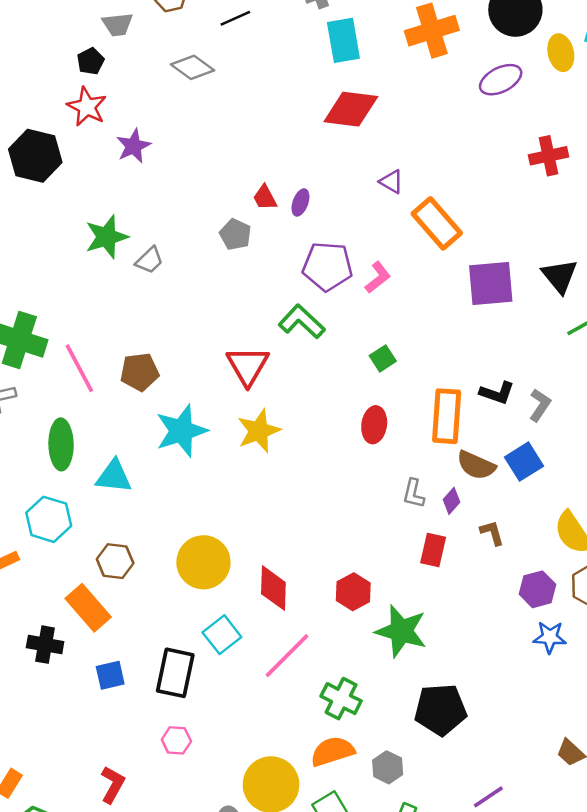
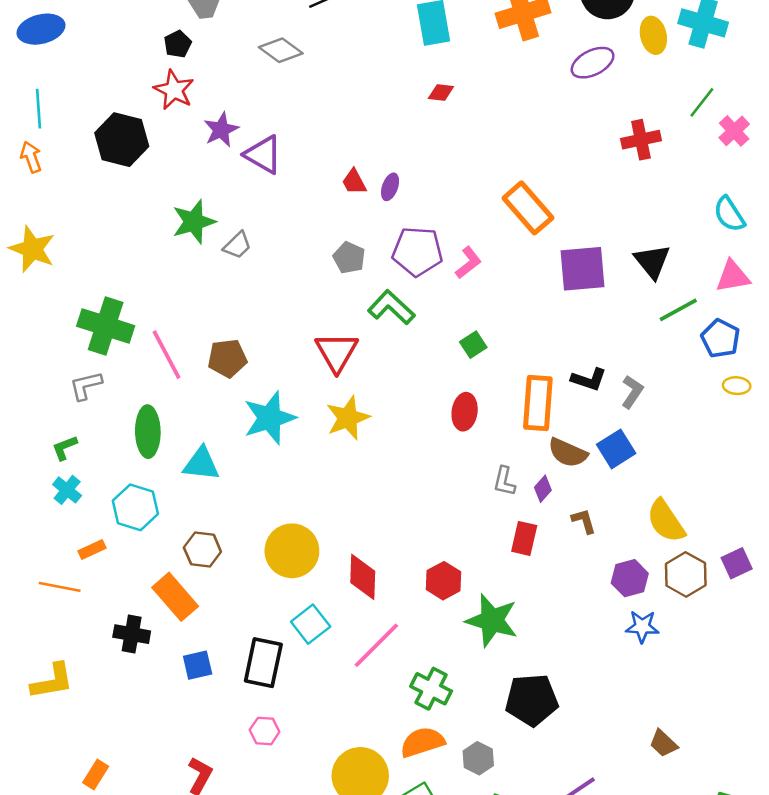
red diamond: (351, 109) -> (441, 92), size x0.5
purple triangle: (391, 182) -> (263, 155), moved, size x1.6
gray pentagon: (235, 234) -> (349, 258), moved

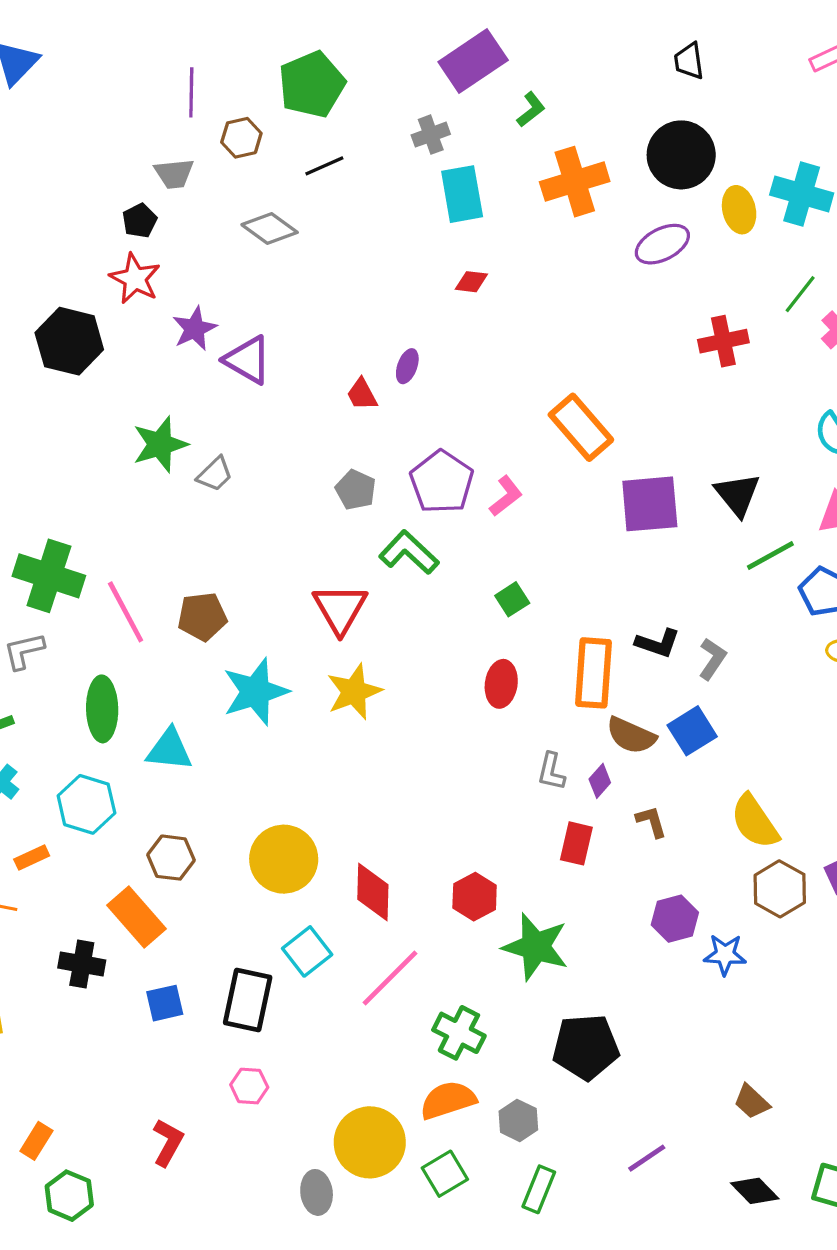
purple ellipse: (390, 187) -> (407, 366), moved
purple pentagon: (417, 251) -> (442, 482), turned 30
purple hexagon: (630, 578) -> (675, 919), moved

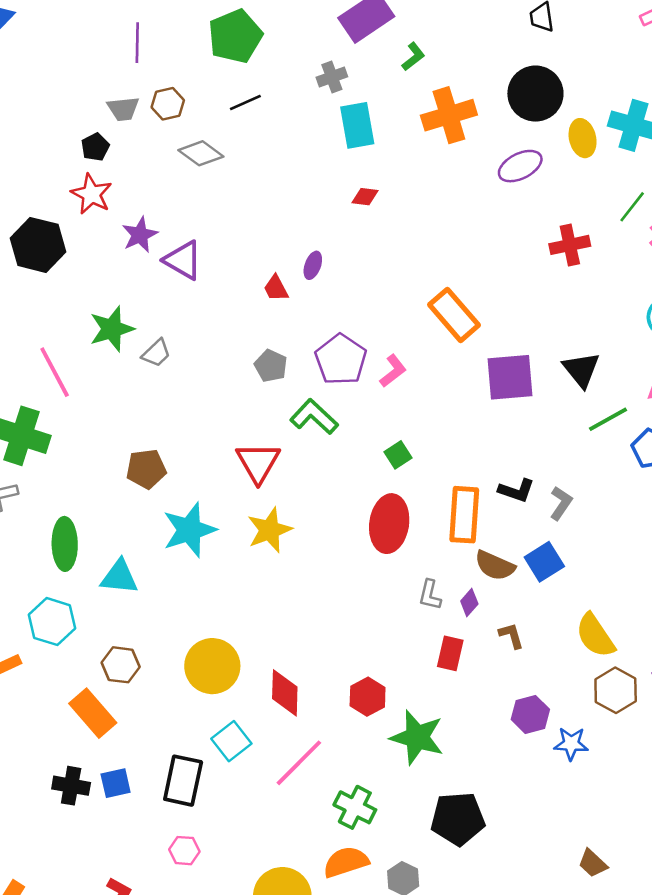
brown hexagon: (241, 138) -> (168, 104), moved
pink line: (126, 612) -> (55, 372), moved
red ellipse: (501, 684) -> (389, 524), size x1.5
black cross: (82, 964) -> (71, 786), moved

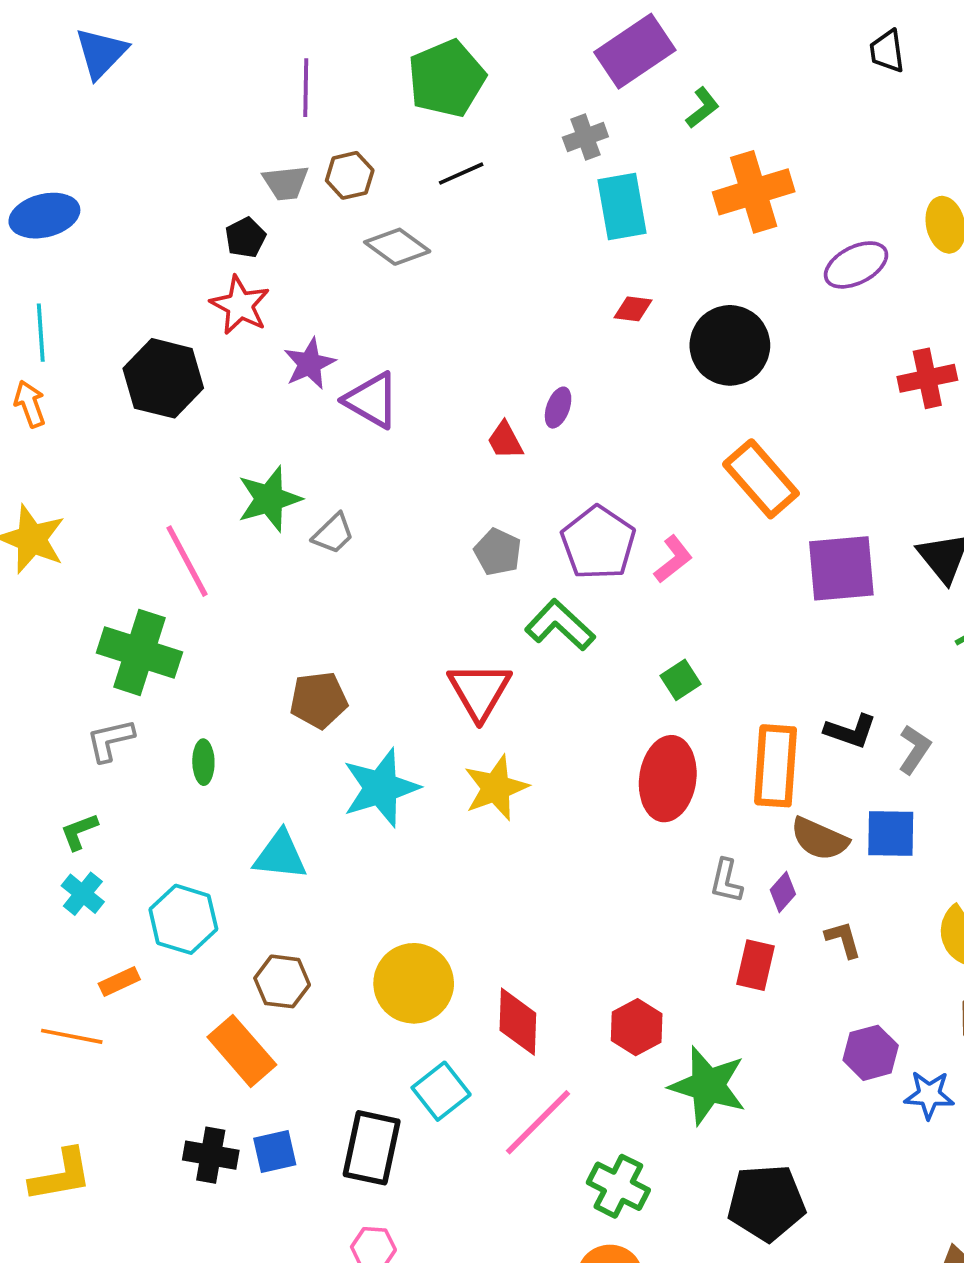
black circle: (535, 94) -> (730, 345), moved
green ellipse: (65, 544) -> (203, 762), moved, size x0.6
blue square: (544, 562) -> (891, 833), turned 33

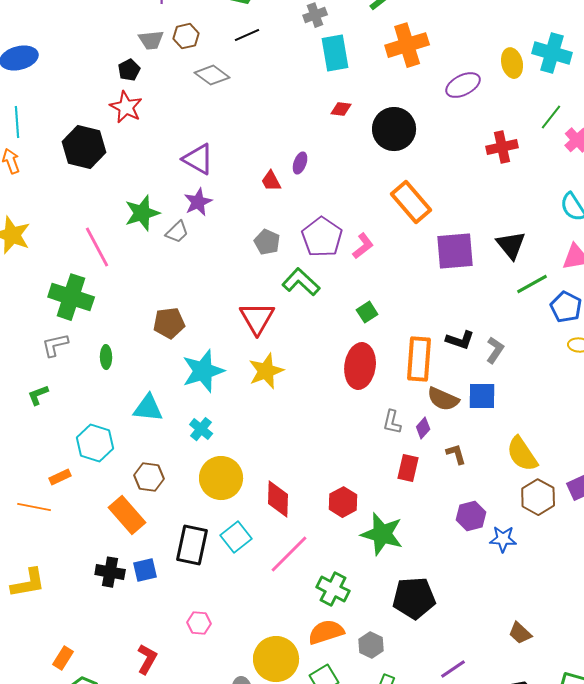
purple star: (309, 364) -> (198, 202), moved
cyan cross: (83, 894) -> (201, 429), moved
black rectangle: (372, 1148) -> (192, 545), moved

